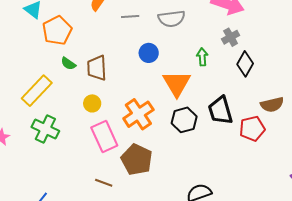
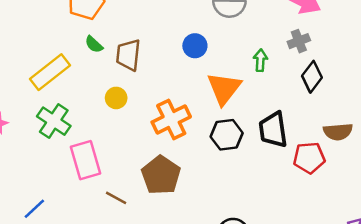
pink rectangle: (104, 136) -> (85, 160), moved

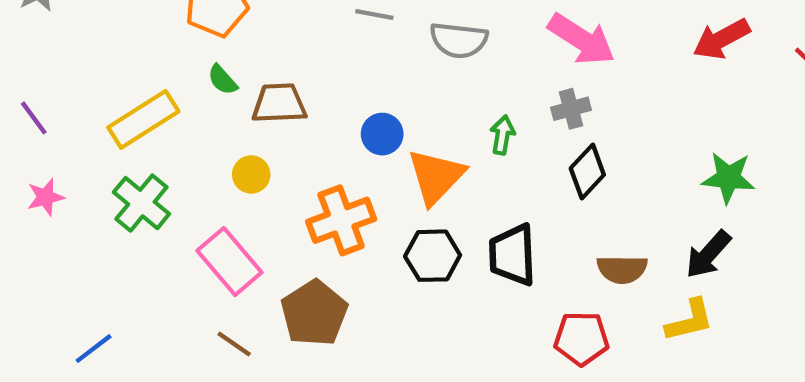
blue circle: (195, 46) -> (382, 134), moved
brown trapezoid: (128, 55) -> (279, 103), turned 76
red pentagon: (309, 158) -> (581, 338), moved
pink rectangle: (85, 160) -> (229, 262), moved, turned -30

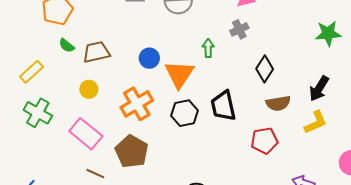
yellow rectangle: (143, 119) -> (31, 72), size x0.7
black diamond: (587, 172) -> (265, 69), moved
green star: (728, 178) -> (328, 33), moved

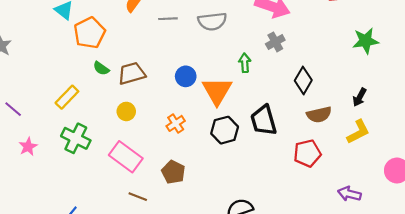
black arrow: (319, 89) -> (360, 97), size x0.7
orange cross: (137, 104) -> (176, 123), size x0.6
brown pentagon: (132, 151) -> (173, 172), size x0.7

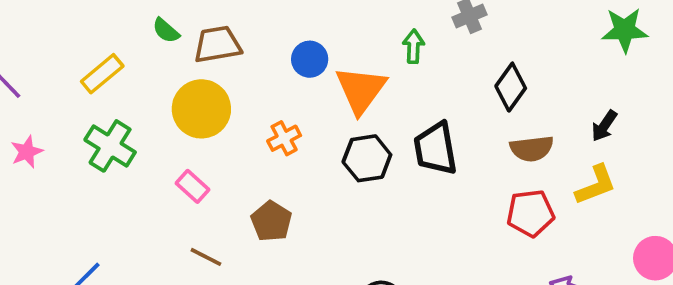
yellow circle: (126, 111) -> (201, 109), size x1.8
red pentagon: (307, 153) -> (530, 213), moved
pink rectangle: (126, 157) -> (193, 186), size x0.6

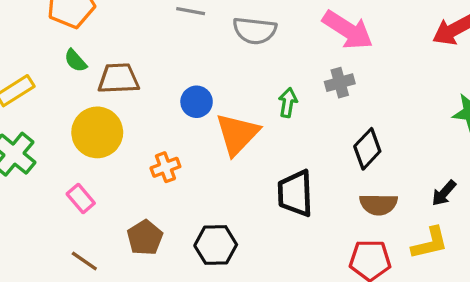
black hexagon: (367, 158) -> (216, 245), moved

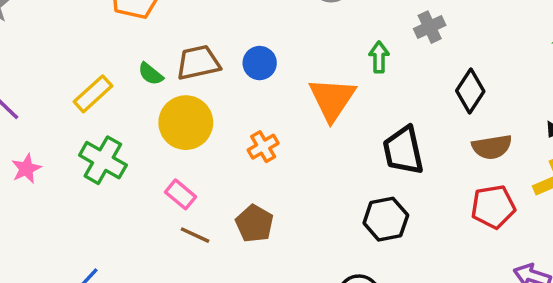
green semicircle: (75, 61) -> (151, 74), moved
blue circle: (197, 102) -> (260, 63), moved
black hexagon: (216, 245) -> (386, 219), moved
brown line: (84, 261) -> (195, 235), moved

